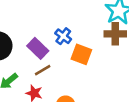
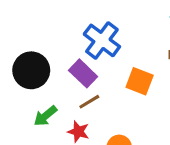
blue cross: (63, 36) -> (102, 40), moved, size x1.6

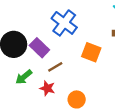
purple rectangle: (83, 73) -> (39, 48), moved

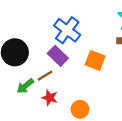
purple rectangle: (39, 48) -> (58, 56), moved
brown line: (55, 67) -> (45, 76), moved

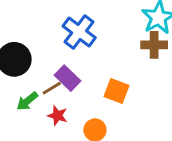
purple rectangle: (58, 56) -> (68, 78), moved
orange square: (95, 60) -> (117, 91), moved

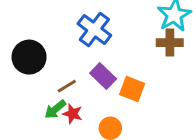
purple rectangle: (68, 78) -> (103, 76), moved
green arrow: (27, 101) -> (55, 109), moved

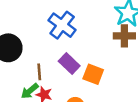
brown line: (67, 86) -> (39, 72), turned -63

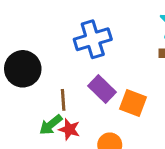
blue cross: (62, 25) -> (93, 39), turned 36

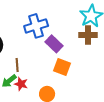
purple rectangle: (102, 89) -> (54, 44), moved

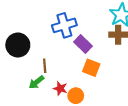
red star: (21, 84) -> (60, 88), moved

